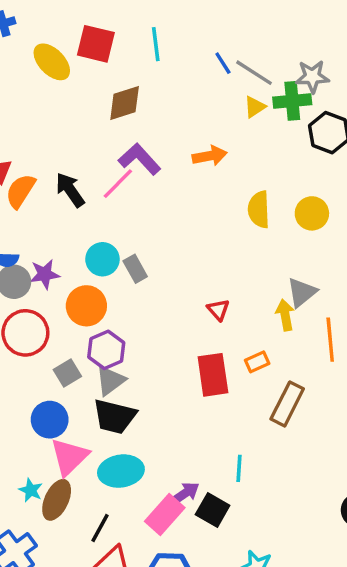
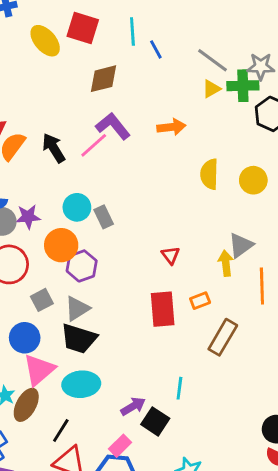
blue line: (223, 63) -> (156, 49), moved
purple hexagon: (106, 350) -> (82, 266), moved
pink rectangle: (165, 515) -> (120, 446), moved, size x0.7

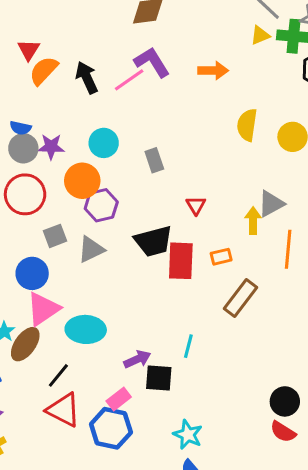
gray rectangle: (104, 217) -> (154, 160), moved
black trapezoid: (79, 339) -> (153, 241), moved, turned -39
black square: (155, 421) -> (159, 378), turned -36

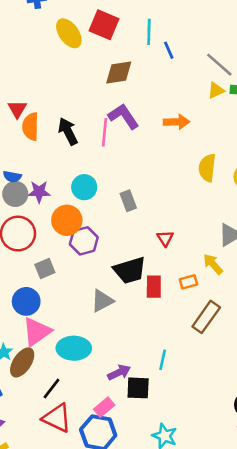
orange semicircle: (44, 71) -> (31, 127), turned -40
pink line: (129, 80) -> (104, 132), turned -48
yellow arrow: (253, 221) -> (213, 264), moved, turned -40
gray triangle: (91, 249) -> (102, 301), moved
red rectangle: (181, 261) -> (154, 287), size x0.7

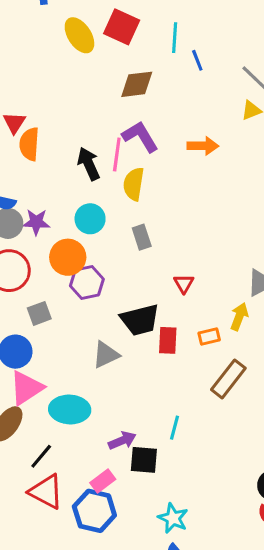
black arrow: (68, 131) -> (89, 164), moved
yellow semicircle: (207, 168) -> (134, 184), moved
yellow arrow: (213, 264) -> (239, 317), turned 60

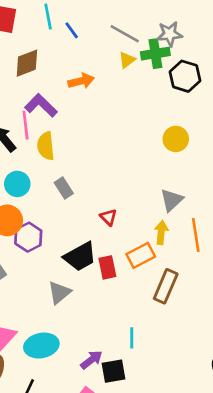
orange arrow: (203, 146) -> (81, 81), moved
orange rectangle: (209, 336) -> (141, 255), size x1.5

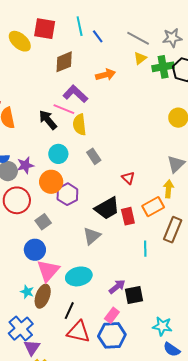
green cross: (155, 54) -> (163, 67), moved
pink line: (26, 125) -> (64, 109), turned -60
cyan line: (132, 338) -> (145, 249), moved

